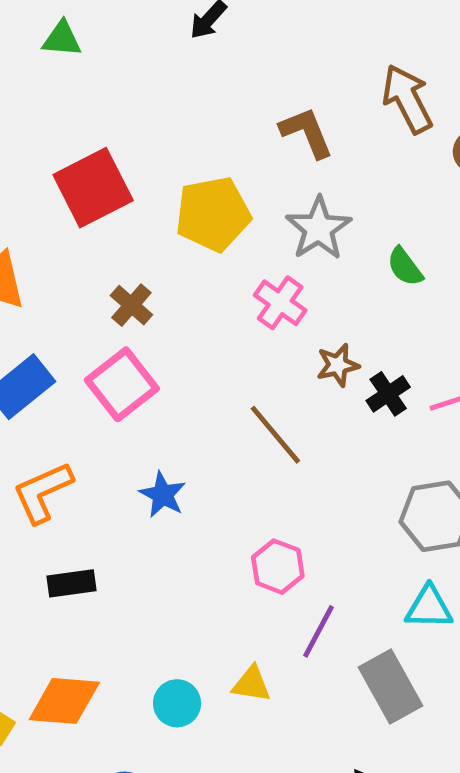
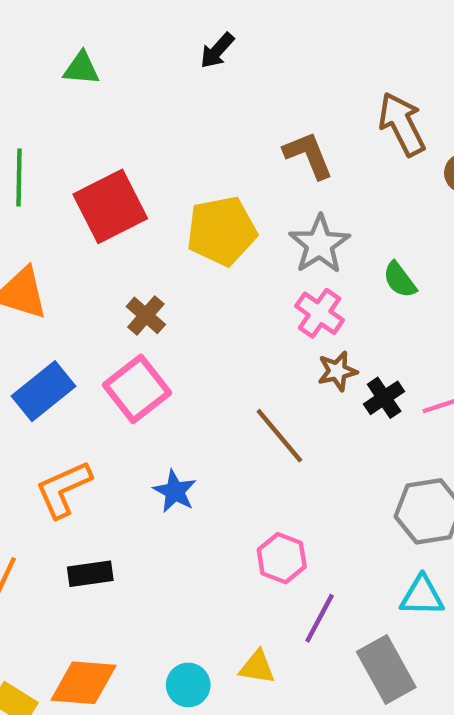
pink cross: (280, 303) -> (320, 313), moved

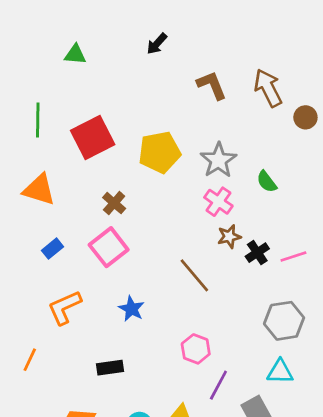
brown L-shape: (308, 155) -> (212, 85), moved
blue rectangle: (43, 391) -> (52, 249), size x0.6
black rectangle: (90, 574) -> (110, 368), moved

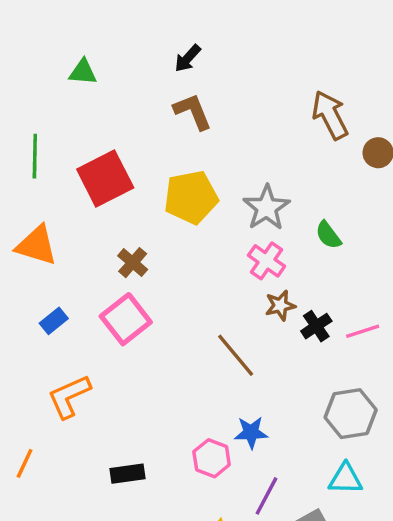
brown L-shape: (212, 85) -> (193, 112), moved
blue star: (131, 309) -> (251, 432), moved, turned -30
pink hexagon: (196, 349) -> (212, 458), moved

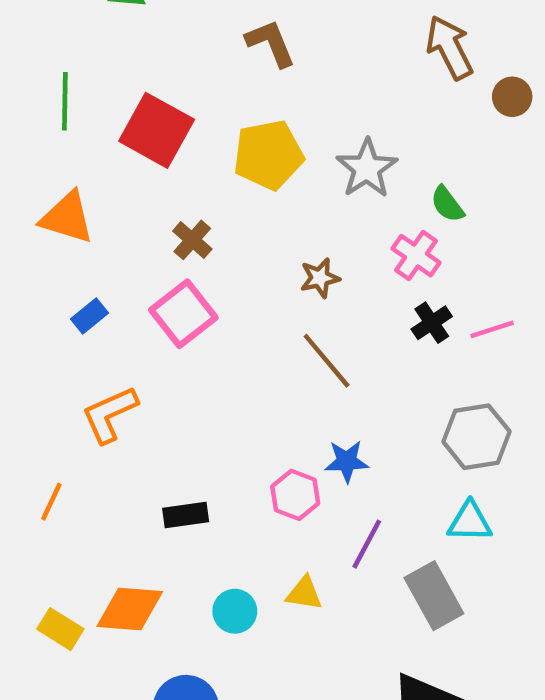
red square: (105, 178) -> (157, 130), turned -34
pink cross: (267, 261) -> (416, 256), moved
brown star: (280, 305) -> (320, 278), moved

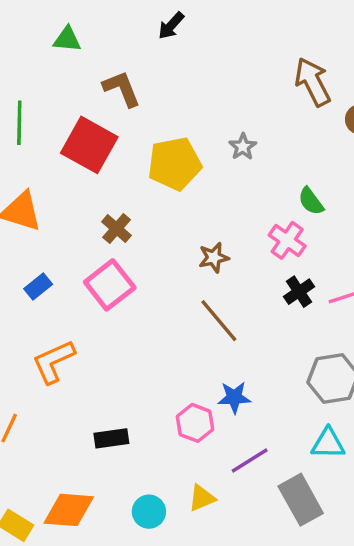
brown L-shape: (271, 43) -> (122, 89), moved
gray star: (367, 168) -> (243, 147), moved, size x0.6
purple line: (367, 544) -> (250, 460), turned 30
yellow triangle: (304, 593) -> (202, 498), turned -32

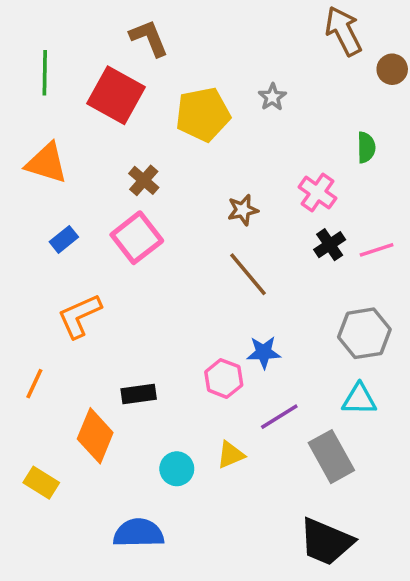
green semicircle: (311, 201) -> (366, 147), moved, turned -144
orange diamond: (69, 510) -> (95, 436), moved, turned -72

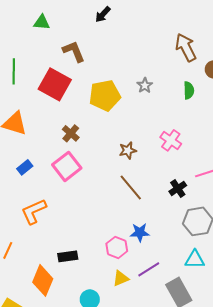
green semicircle: (366, 147) -> (189, 90), moved
black cross: (330, 245) -> (178, 188), moved
yellow triangle: (231, 455) -> (121, 278), moved

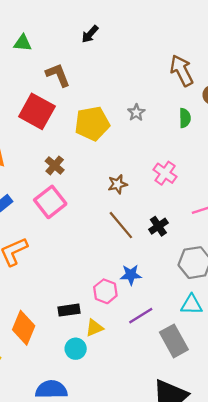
black cross: (178, 188) -> (158, 226), moved
black rectangle: (68, 256) -> (69, 310), moved
yellow triangle: (121, 278) -> (94, 328), moved

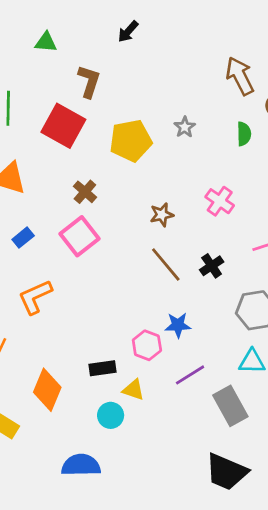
brown L-shape: (58, 75) -> (89, 81), turned 40
yellow triangle: (94, 328) -> (133, 390), turned 42

